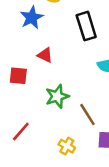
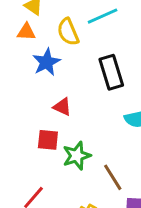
red square: (18, 76) -> (48, 140), moved

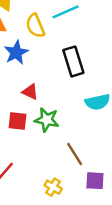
green star: (77, 156) -> (47, 120), moved, turned 30

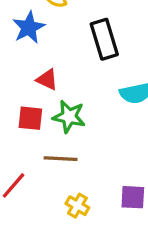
brown line: (75, 154) -> (61, 159), moved, turned -55

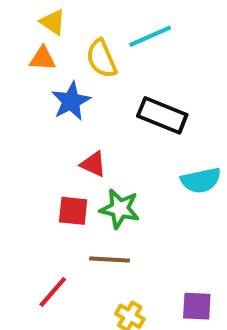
black rectangle: (104, 39) -> (162, 115), turned -51

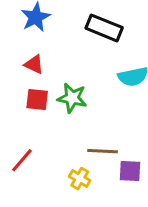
red triangle: (93, 164) -> (34, 64), moved
brown line: (110, 259) -> (103, 151), moved

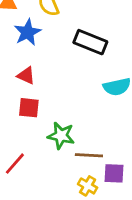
green star: (72, 98) -> (61, 136), moved
yellow cross: (80, 179) -> (88, 186), moved

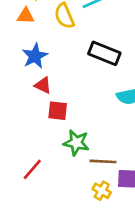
blue star: (27, 32) -> (35, 56), moved
red square: (29, 108) -> (58, 111), moved

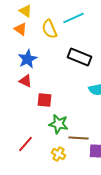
orange triangle: (26, 16) -> (20, 29), turned 32
red triangle: (43, 85) -> (26, 81), moved
yellow cross: (102, 191) -> (58, 154), moved

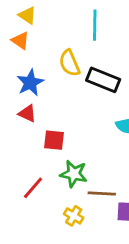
cyan line: (74, 18) -> (95, 25), turned -65
yellow semicircle: (50, 29) -> (69, 63), moved
red line: (26, 144) -> (33, 188), moved

